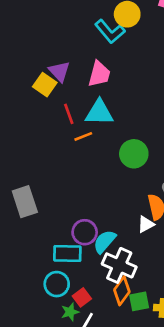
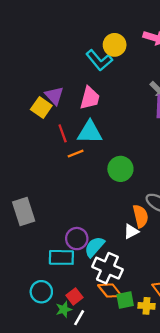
cyan circle: (57, 284) -> (41, 292), moved
orange diamond: (122, 291) -> (110, 291), turned -75

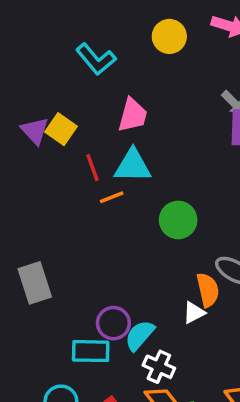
cyan L-shape: (99, 60) -> (96, 59), moved
purple triangle: (54, 96) -> (35, 131), moved
white cross: (107, 268) -> (159, 367), size x0.7

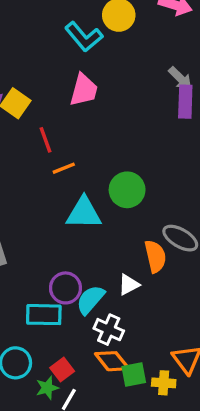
cyan L-shape: (96, 59) -> (84, 37), moved
cyan triangle: (133, 166) -> (84, 213), moved
white triangle: (194, 313) -> (129, 285), moved

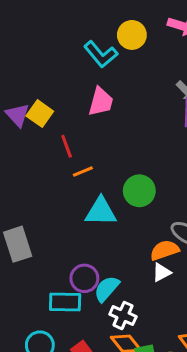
orange semicircle: (155, 256) -> (165, 250), turned -96
white triangle: (129, 285) -> (162, 272), moved

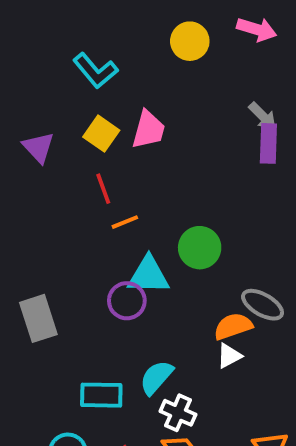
cyan L-shape: (101, 54) -> (95, 71), moved
yellow square: (40, 114) -> (101, 134), moved
purple circle: (84, 278) -> (127, 301), moved

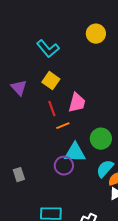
pink trapezoid: (148, 130) -> (77, 103), moved
gray rectangle: (38, 318) -> (19, 175), size x0.6
cyan semicircle: (156, 377) -> (105, 169), moved

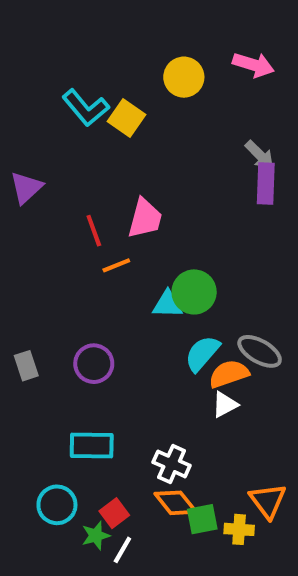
yellow square: (51, 81) -> (127, 118), moved
purple triangle: (19, 88) -> (26, 188), turned 30
cyan triangle: (75, 153) -> (167, 304), moved, size x0.7
purple circle: (64, 166) -> (94, 364), moved

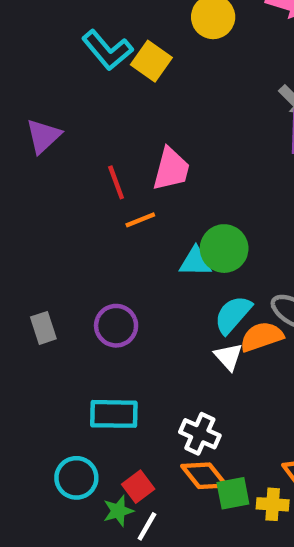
white triangle: (225, 405) -> (229, 357), moved, turned -44

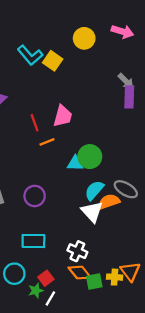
white triangle: (229, 357) -> (92, 212), size x1.5
yellow cross: (273, 504) -> (115, 277), moved

